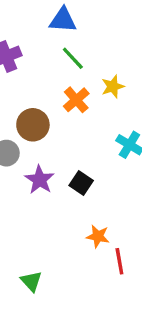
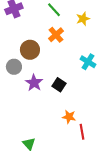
yellow star: (113, 87) -> (83, 19), moved

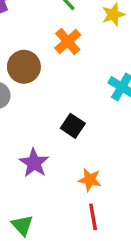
purple star: (34, 83) -> (34, 163), moved
red line: (82, 132) -> (93, 217), moved

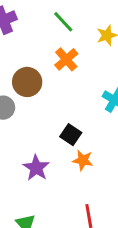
orange star: (90, 180) -> (83, 160), moved

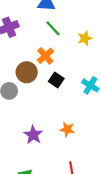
orange cross: (66, 59) -> (45, 56), moved
black square: (71, 135) -> (56, 80), moved

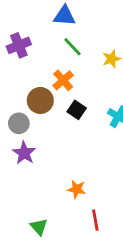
orange star: (67, 129) -> (77, 189), moved
purple star: (33, 135) -> (24, 153), moved

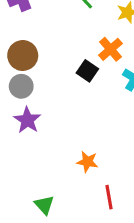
orange cross: (63, 80) -> (110, 49), moved
brown circle: (40, 100) -> (23, 56), moved

